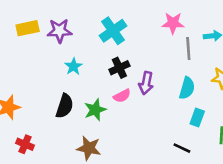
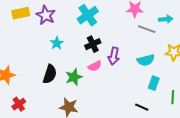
purple star: (59, 31) -> (46, 15), turned 30
gray line: (188, 49) -> (147, 29), turned -66
cyan semicircle: (187, 88) -> (146, 60), turned 60
red cross: (25, 144) -> (19, 104), turned 32

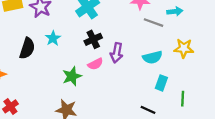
black semicircle: (50, 74) -> (27, 48), moved

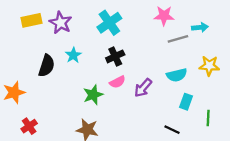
gray line: (154, 23) -> (178, 39), turned -36
purple arrow: (117, 53) -> (143, 88), moved, turned 30

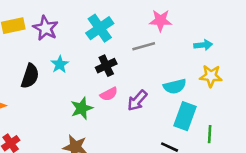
cyan arrow: (200, 27) -> (203, 45), moved
gray line: (178, 39) -> (144, 46), moved
cyan rectangle: (186, 102) -> (185, 116), size x1.5

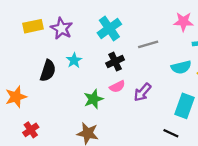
pink star: (160, 20) -> (183, 22), moved
cyan semicircle: (175, 86) -> (181, 67), moved

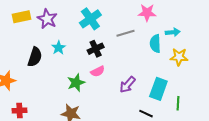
pink star: (183, 22) -> (147, 13), moved
cyan semicircle: (181, 67) -> (155, 44), moved, turned 102
purple arrow: (142, 92) -> (128, 85), moved
red cross: (31, 130) -> (19, 110), turned 32

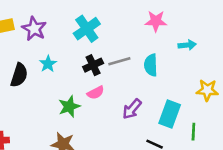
gray line: (125, 33) -> (119, 61), moved
cyan semicircle: (155, 44) -> (151, 65), moved
yellow star: (179, 57) -> (207, 90), moved

